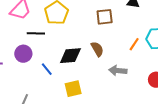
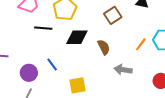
brown square: (105, 17) -> (113, 15), turned -30
purple circle: (23, 54) -> (29, 73), moved
black diamond: (70, 56) -> (77, 37), moved

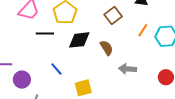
orange line: (141, 44) -> (143, 30), moved
purple circle: (29, 73) -> (22, 80), moved

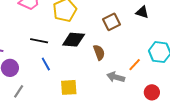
orange line: (143, 30) -> (135, 65), moved
black line: (45, 33) -> (39, 41), moved

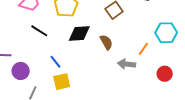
black line: (39, 41) -> (39, 31), moved, turned 30
yellow square: (69, 87) -> (62, 82), moved

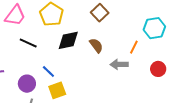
purple circle: (21, 71) -> (27, 84), moved

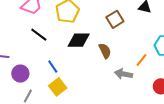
purple circle: (27, 84) -> (20, 74), moved
yellow square: (57, 90) -> (58, 87), turned -30

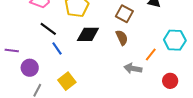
brown square: (115, 19) -> (124, 14), turned -30
brown semicircle: (105, 51) -> (122, 38), moved
blue line: (53, 67) -> (57, 48), moved

